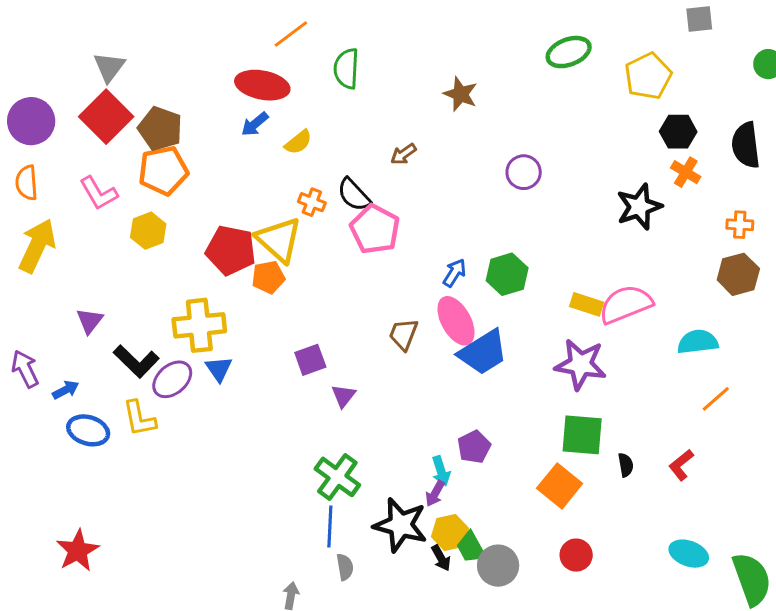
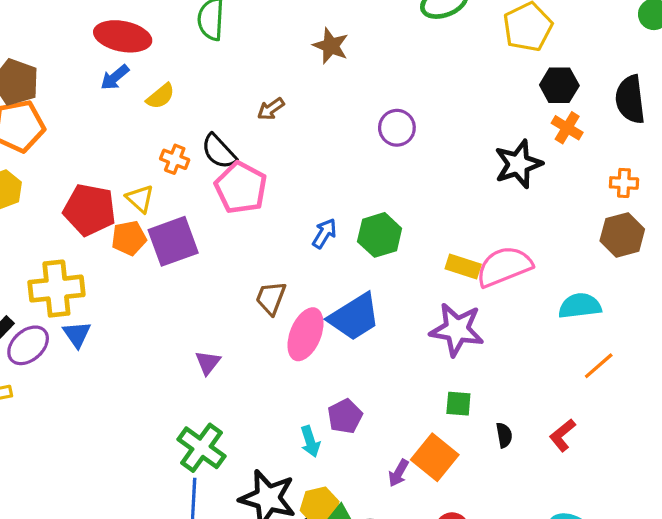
yellow triangle: (279, 240) -> (140, 199), size x0.6
pink ellipse: (456, 321) -> (305, 334), moved, turned 51
purple square: (310, 360) -> (173, 241), moved, size x1.5
green square: (582, 435) -> (458, 404), size x0.6
purple arrow: (435, 493) -> (398, 473), moved

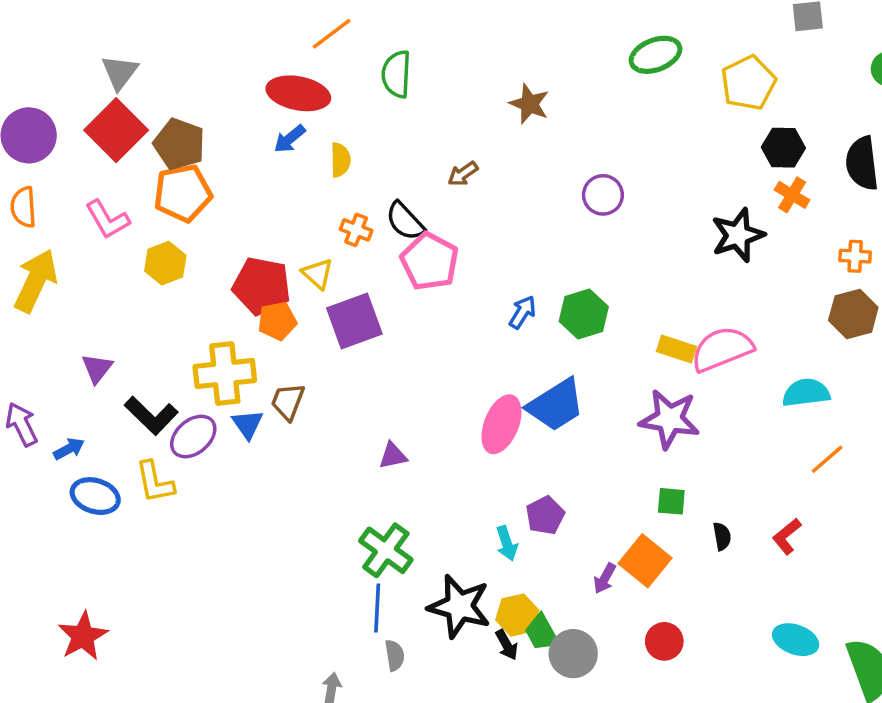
yellow semicircle: (160, 96) -> (340, 160), turned -52
orange pentagon: (129, 238) -> (277, 321), moved
brown trapezoid: (271, 298) -> (288, 401), moved
purple triangle: (208, 363) -> (393, 456), turned 40

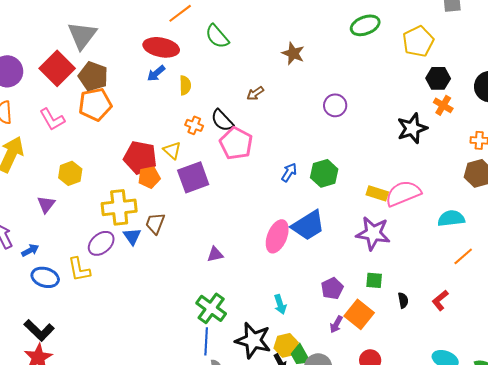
gray triangle: (120, 72) -> (82, 35), moved, size x1.4
green semicircle: (396, 74) -> (217, 36), turned -44
yellow hexagon: (165, 263) -> (70, 173), moved
black L-shape: (151, 415) -> (39, 330), moved
purple pentagon: (545, 515) -> (332, 288), moved

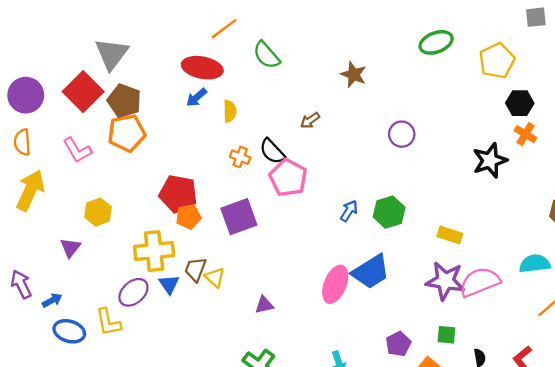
yellow triangle: (172, 150) -> (215, 277), moved
pink semicircle: (403, 193) -> (480, 282), moved

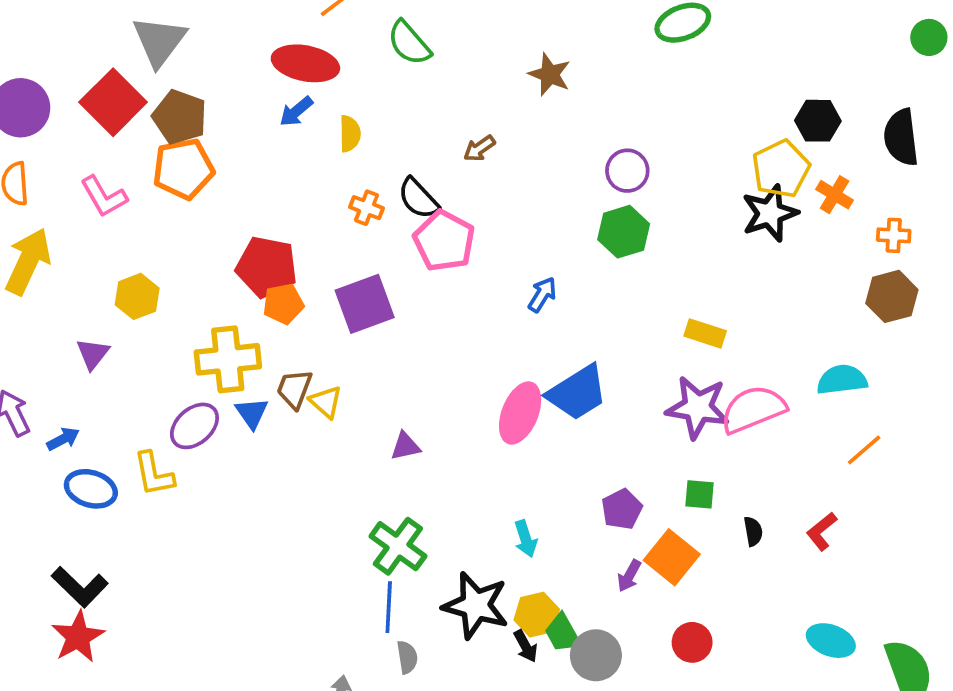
yellow pentagon: (497, 61) -> (781, 169), moved
orange cross: (526, 134) -> (835, 195), moved
green hexagon: (389, 212) -> (624, 232), moved

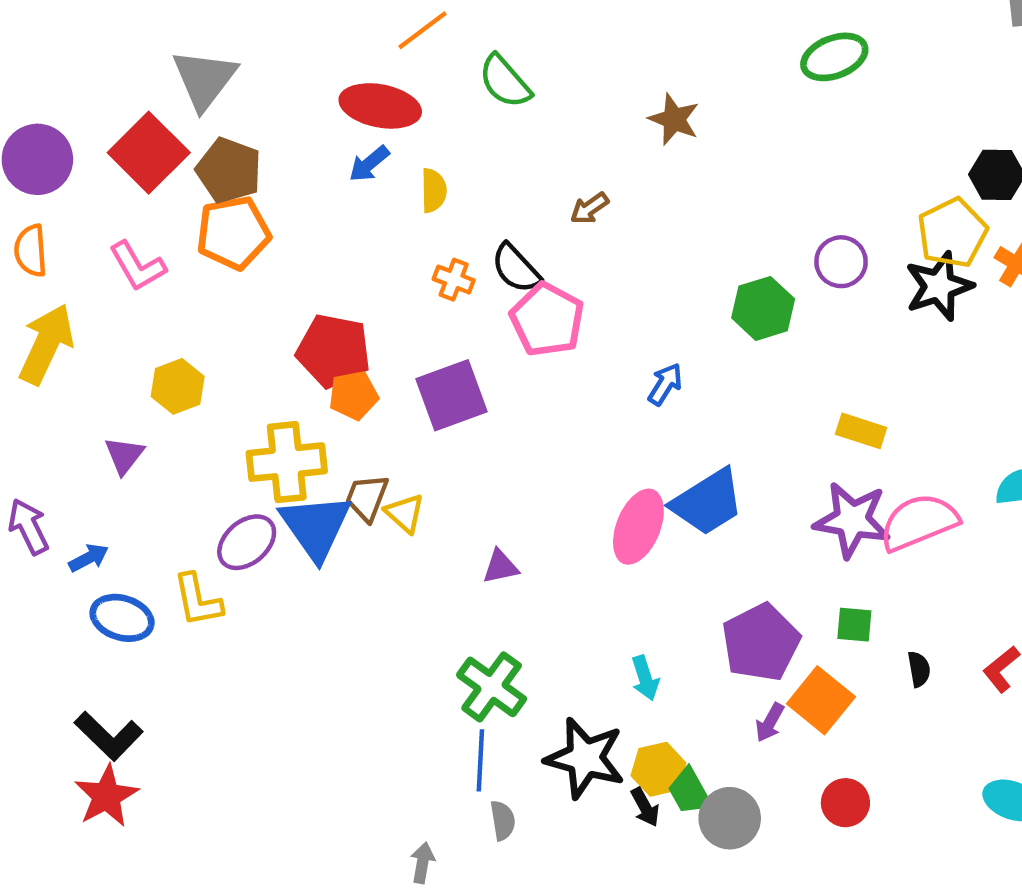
purple circle: (627, 171) -> (841, 262), moved
blue triangle: (252, 413) -> (316, 527), size x1.8
purple pentagon: (622, 509) -> (761, 642), size x1.6

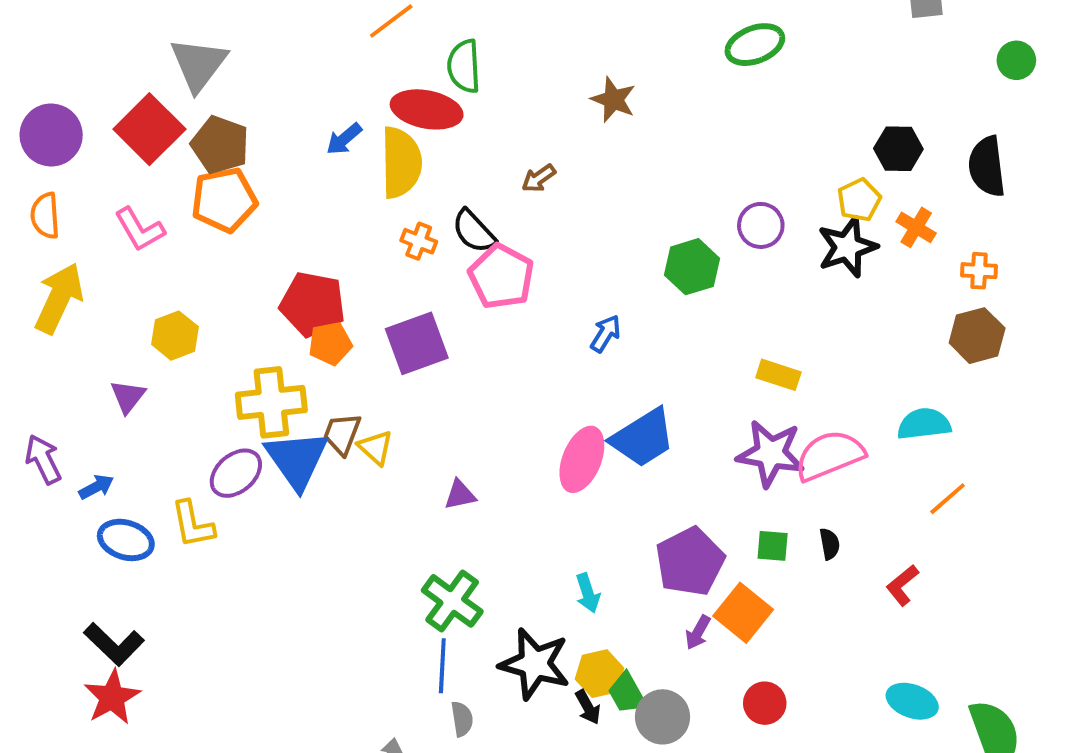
green semicircle: (505, 81) -> (464, 66), turned 38
red ellipse: (380, 106) -> (427, 109), moved
yellow semicircle: (434, 190) -> (401, 163), size x1.8
yellow pentagon: (952, 233) -> (859, 200), size x0.7
black semicircle: (919, 669) -> (830, 544), moved

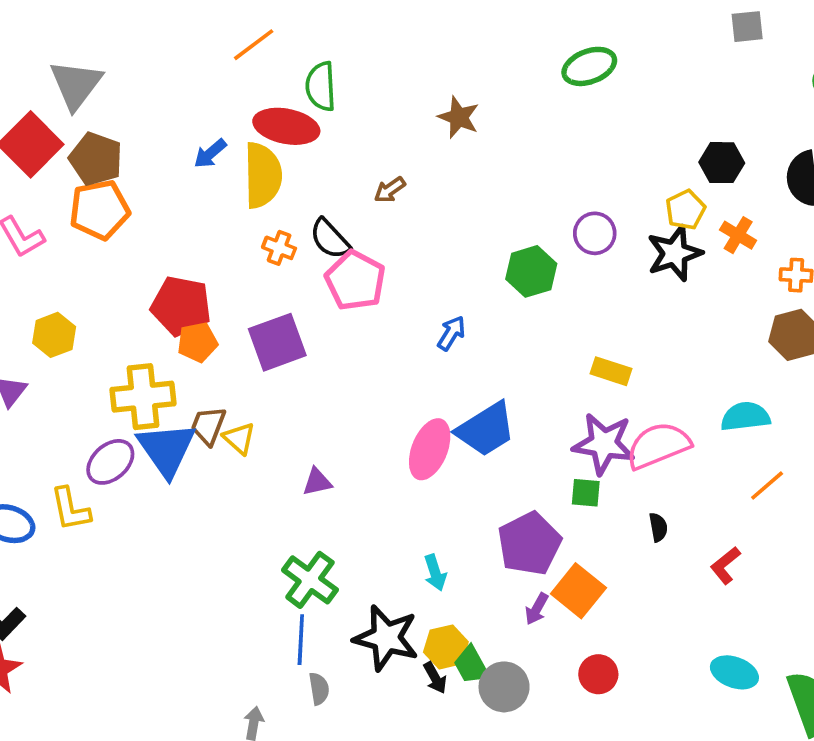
green square: (773, 546) -> (586, 493), moved

